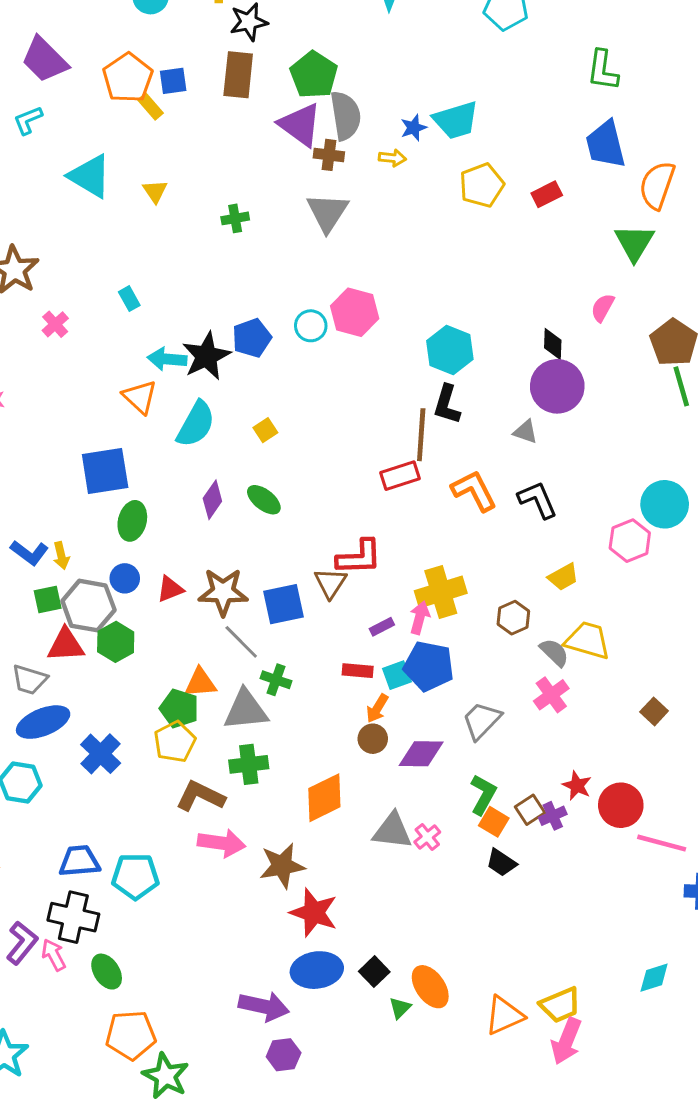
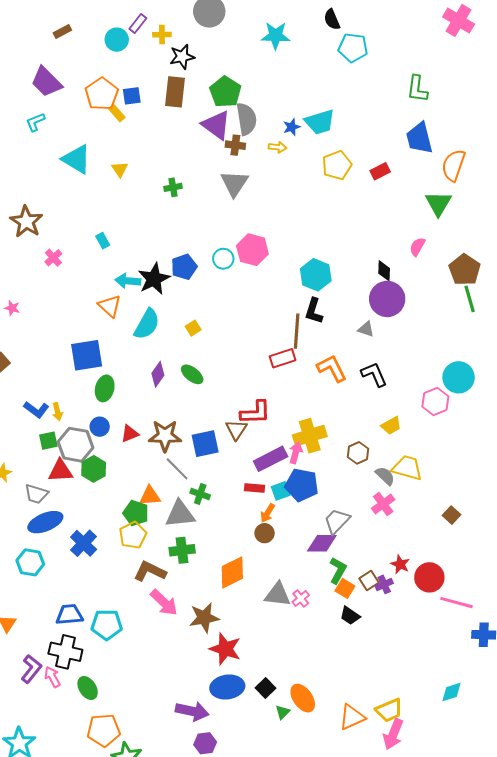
purple rectangle: (382, 627) -> (271, 459), size x2.0
purple diamond: (421, 754) -> (322, 543), moved
pink arrow: (222, 843) -> (164, 603), turned 36

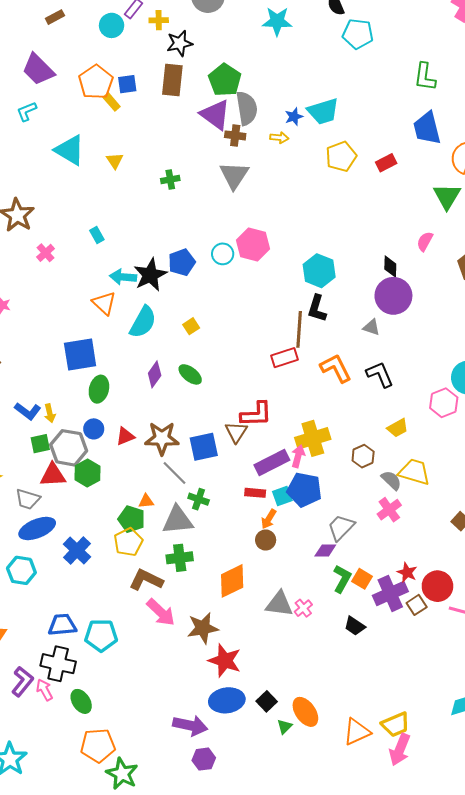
orange triangle: (150, 496) -> (146, 501), size x0.7
purple diamond: (322, 543) -> (325, 550), size x0.7
brown square: (369, 580) -> (417, 605), moved
purple cross: (384, 584) -> (390, 593), size x1.8
orange square: (345, 588) -> (362, 579), moved

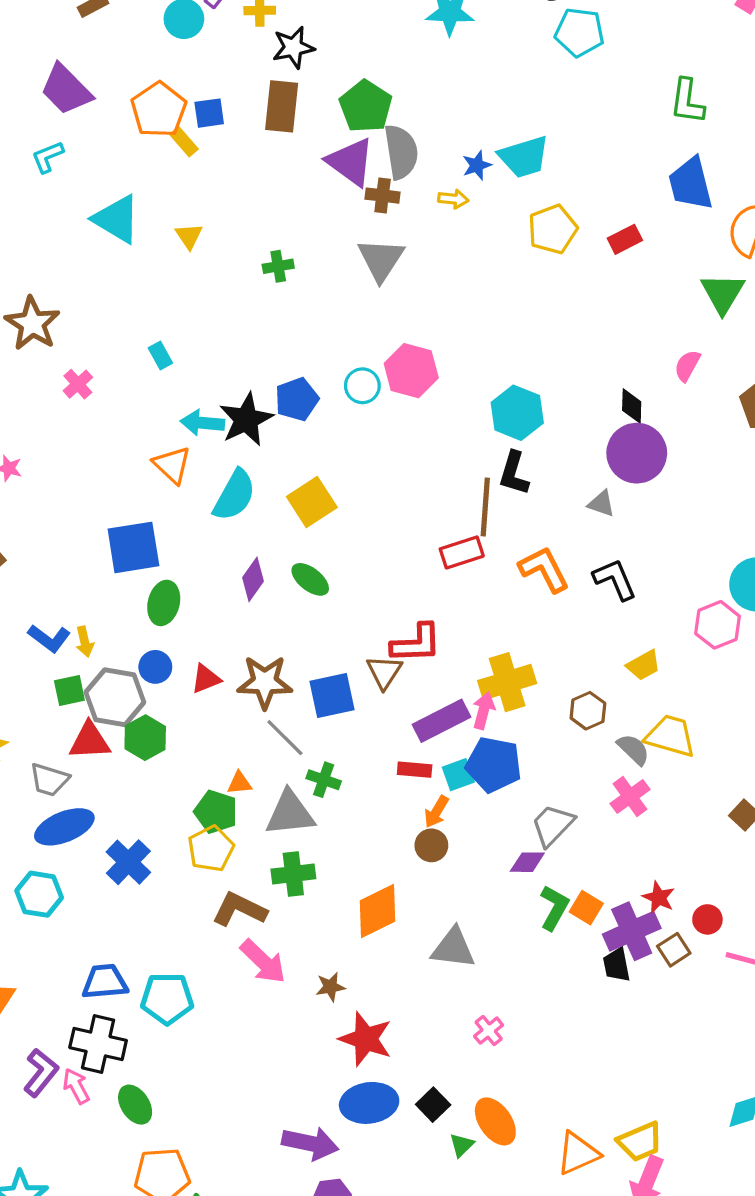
yellow square: (191, 326) -> (312, 502), size x1.8
red circle: (437, 586) -> (707, 919), size x0.6
pink cross: (303, 608) -> (489, 1031), moved
black trapezoid: (355, 626) -> (617, 965), moved, turned 45
brown star: (203, 628) -> (330, 987), size x0.6

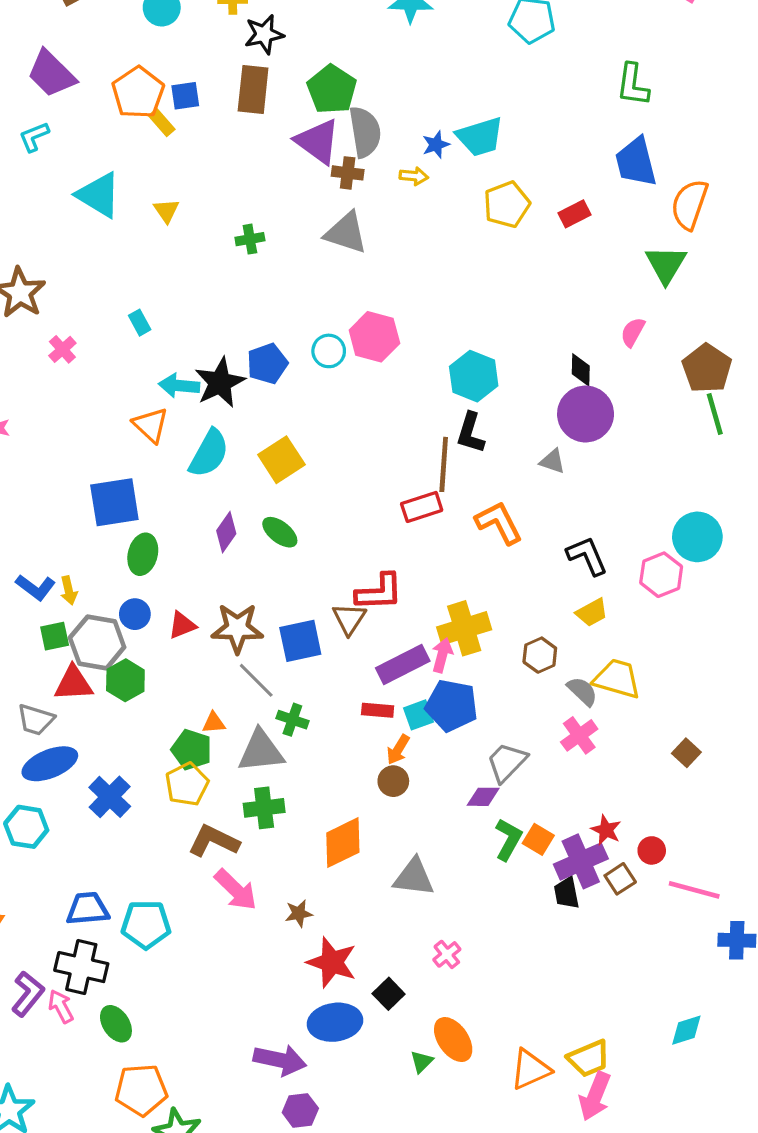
gray triangle: (381, 260) -> (346, 233), turned -45
black L-shape: (615, 579) -> (587, 556), moved
black square: (433, 1105) -> (389, 994), moved

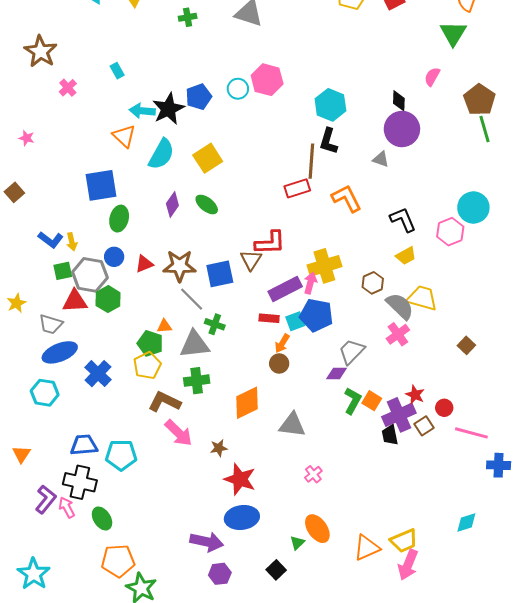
gray semicircle: (582, 691) -> (400, 306), size x1.4
black square: (389, 994) -> (276, 570), moved

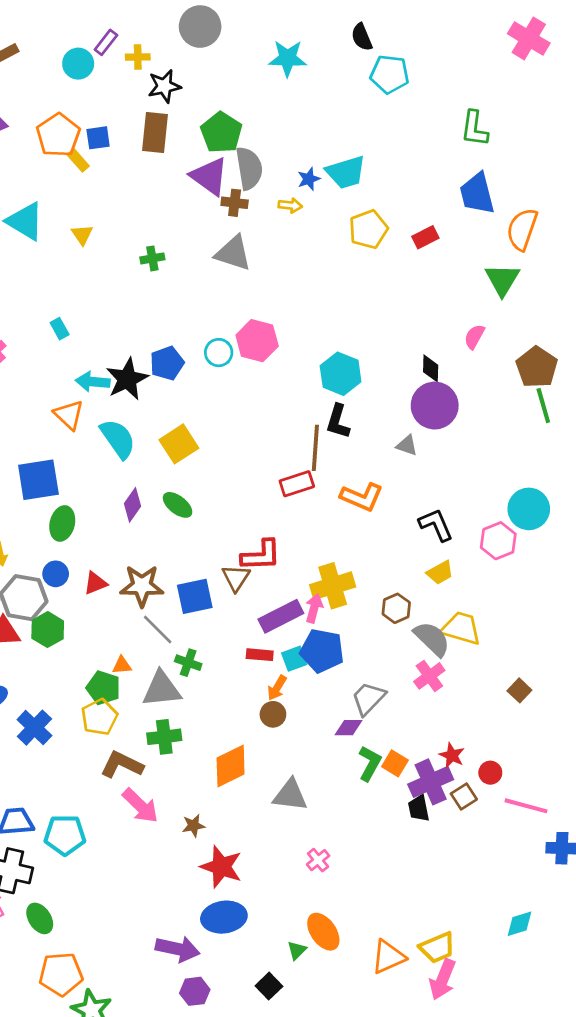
cyan semicircle: (161, 154) -> (118, 439), turned -64
orange L-shape: (347, 198) -> (362, 497), turned 140

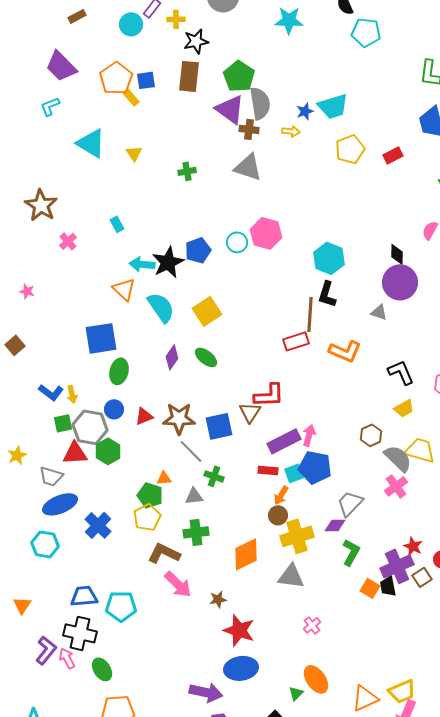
yellow cross: (333, 586) -> (297, 536), moved
gray triangle: (162, 689) -> (194, 496), size x0.6
orange square: (395, 763) -> (370, 588), moved

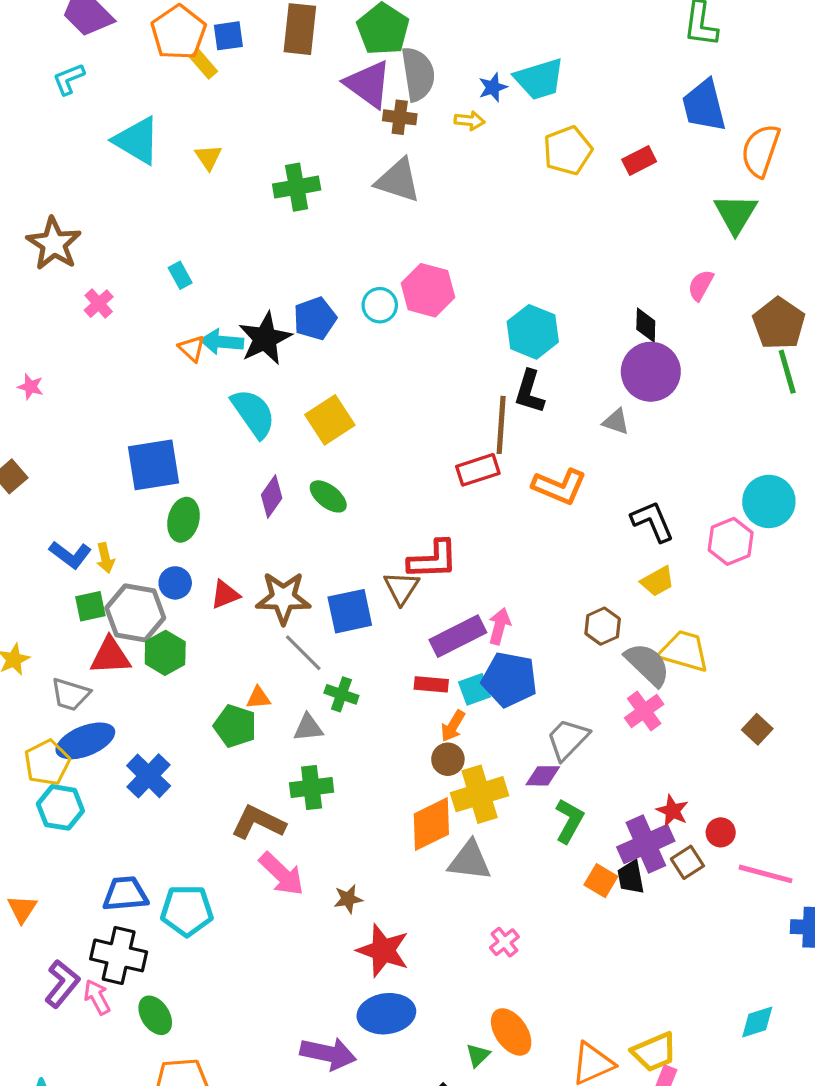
green cross: (187, 171) -> (297, 187), size x1.5
orange triangle: (124, 289) -> (192, 348), moved, size x0.7
yellow pentagon: (147, 517) -> (47, 763), moved
orange diamond: (246, 554) -> (431, 824), moved

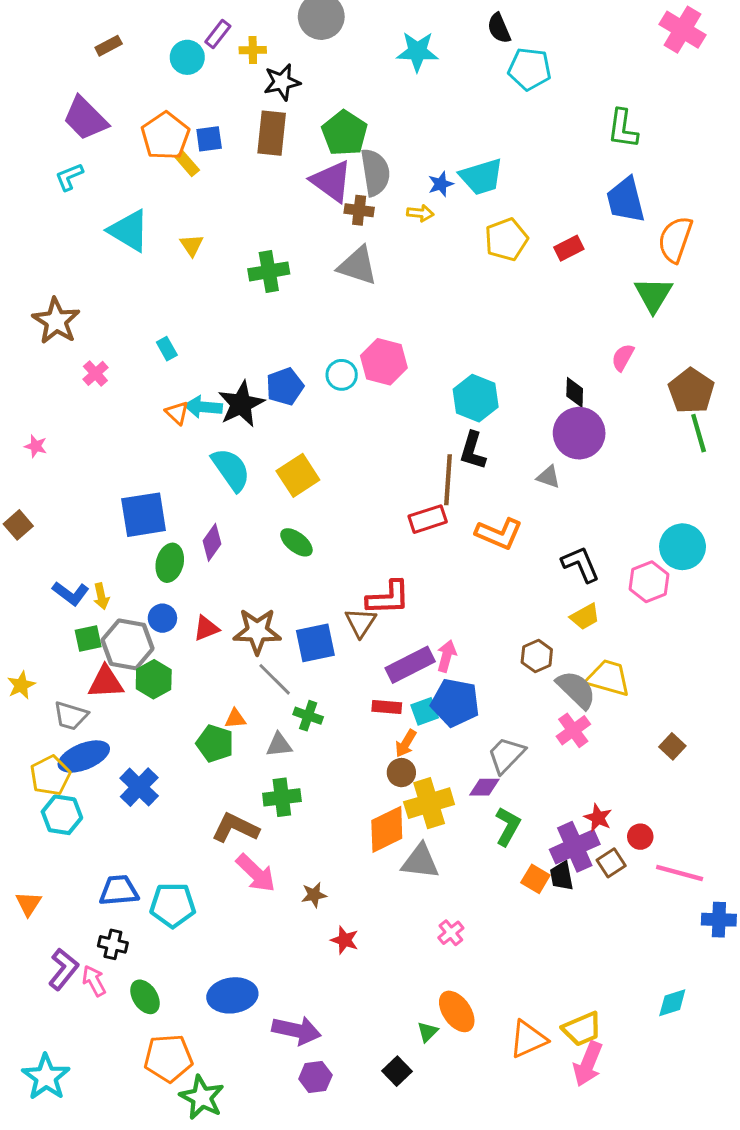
purple diamond: (272, 496) -> (212, 542), moved
red star: (383, 950) -> (345, 940), size x0.6
black cross: (119, 955) -> (113, 944), size x0.6
blue ellipse: (386, 1014) -> (232, 995), moved

